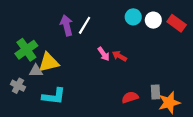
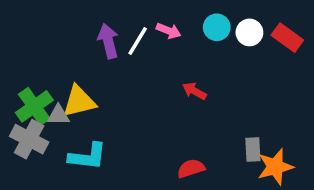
green cross: (26, 50) -> (34, 106), moved
pink arrow: (104, 54) -> (169, 31), moved, turned -32
gray cross: (18, 86) -> (29, 139), size x1.5
red semicircle: (130, 97) -> (191, 168), moved

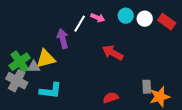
purple arrow: (108, 41) -> (63, 39), moved
red arrow: (194, 91) -> (113, 53), size x1.5

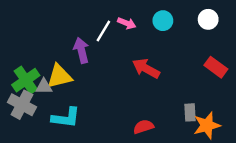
white circle: (145, 19) -> (208, 19), moved
red rectangle: (167, 22) -> (216, 67), moved

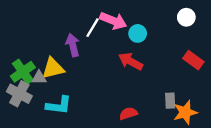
cyan circle: (163, 21) -> (138, 33), moved
pink arrow: (127, 23) -> (113, 21), size x1.6

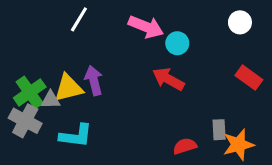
white line: (92, 28) -> (79, 19), moved
purple arrow: (73, 45) -> (94, 81), moved
red semicircle: (128, 113) -> (185, 146), moved

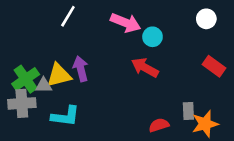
gray cross: (25, 121) -> (22, 103), turned -32

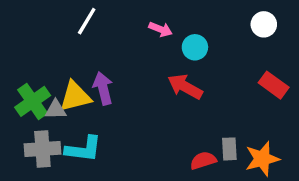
pink arrow: (126, 23) -> (160, 29), size x0.6
gray cross: (22, 103) -> (42, 149), moved
gray rectangle: (188, 111) -> (229, 149), moved

